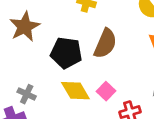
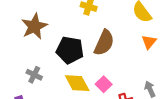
gray cross: (27, 94) -> (34, 75), moved

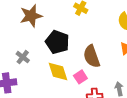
brown semicircle: (104, 43) -> (92, 56), moved, turned 125

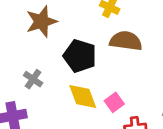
brown semicircle: (92, 56) -> (126, 41), moved, turned 120

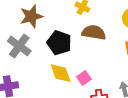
gray cross: (33, 79) -> (19, 46), moved, size x1.6

